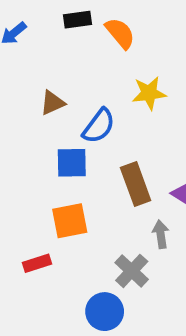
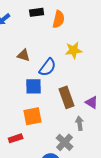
orange semicircle: (120, 33) -> (59, 19), turned 54
brown triangle: (52, 103) -> (24, 55), turned 40

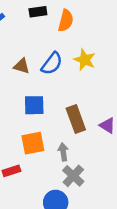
yellow star: (74, 50) -> (85, 60), turned 30
blue semicircle: (48, 67) -> (52, 64), moved
gray arrow: (80, 123) -> (63, 152), moved

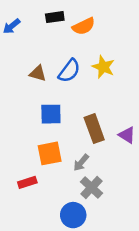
orange semicircle: (66, 21) -> (84, 26), turned 50
gray arrow: (63, 152) -> (81, 163), turned -132

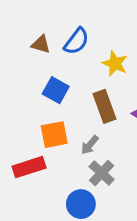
yellow star: (103, 67) -> (115, 64), moved
blue square: (51, 114) -> (56, 90), turned 30
red rectangle: (27, 182) -> (29, 167), size x1.5

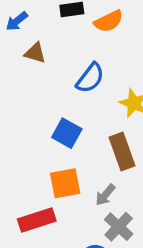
brown triangle: (41, 44) -> (35, 53), moved

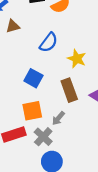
brown triangle: (35, 53) -> (13, 26), turned -32
gray cross: (119, 227) -> (43, 137), moved

